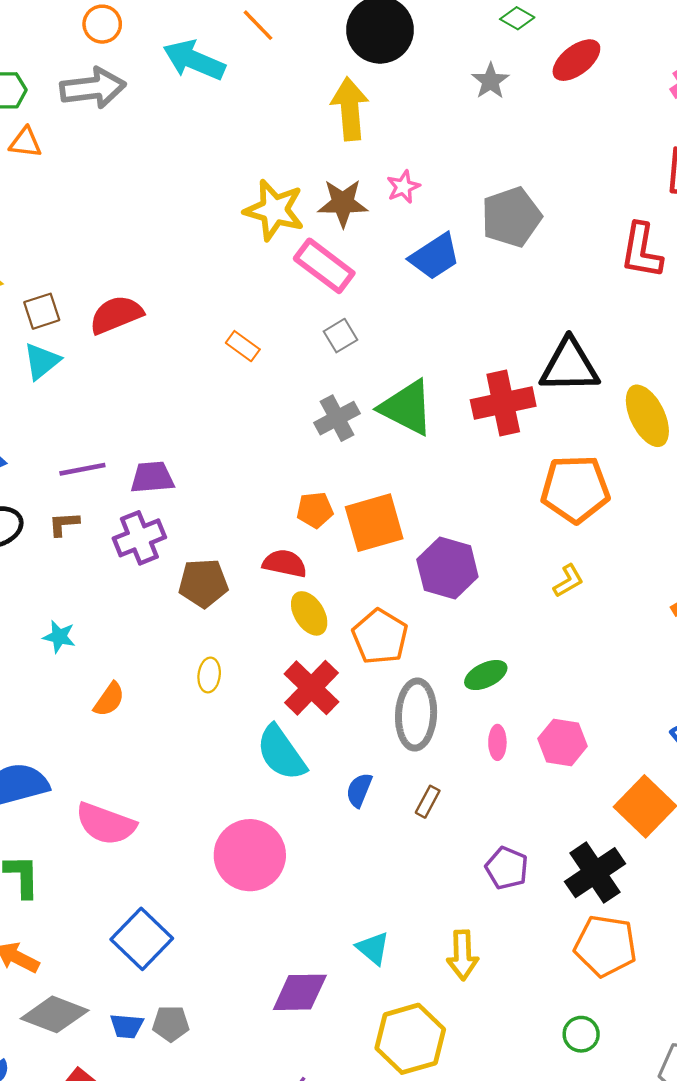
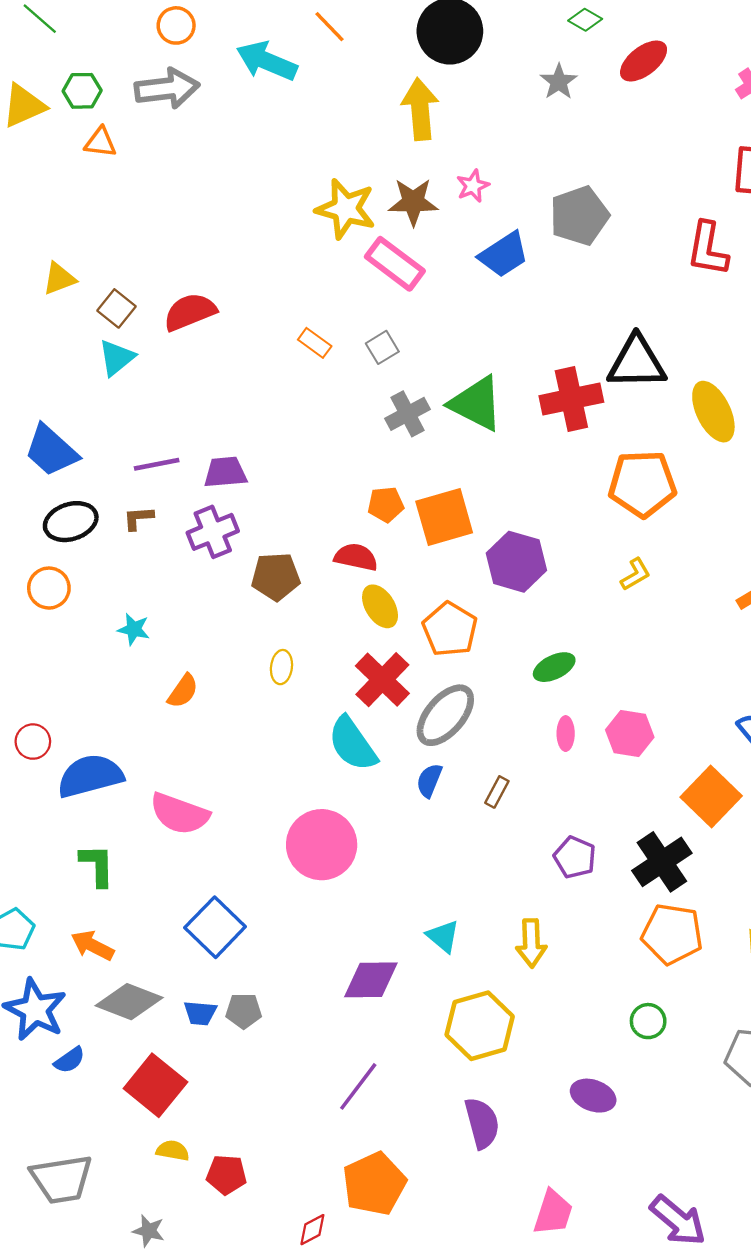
brown square: (42, 311) -> (117, 308), turned -33
gray square: (340, 336) -> (382, 347), moved
gray ellipse: (416, 715) -> (445, 715), moved, turned 38

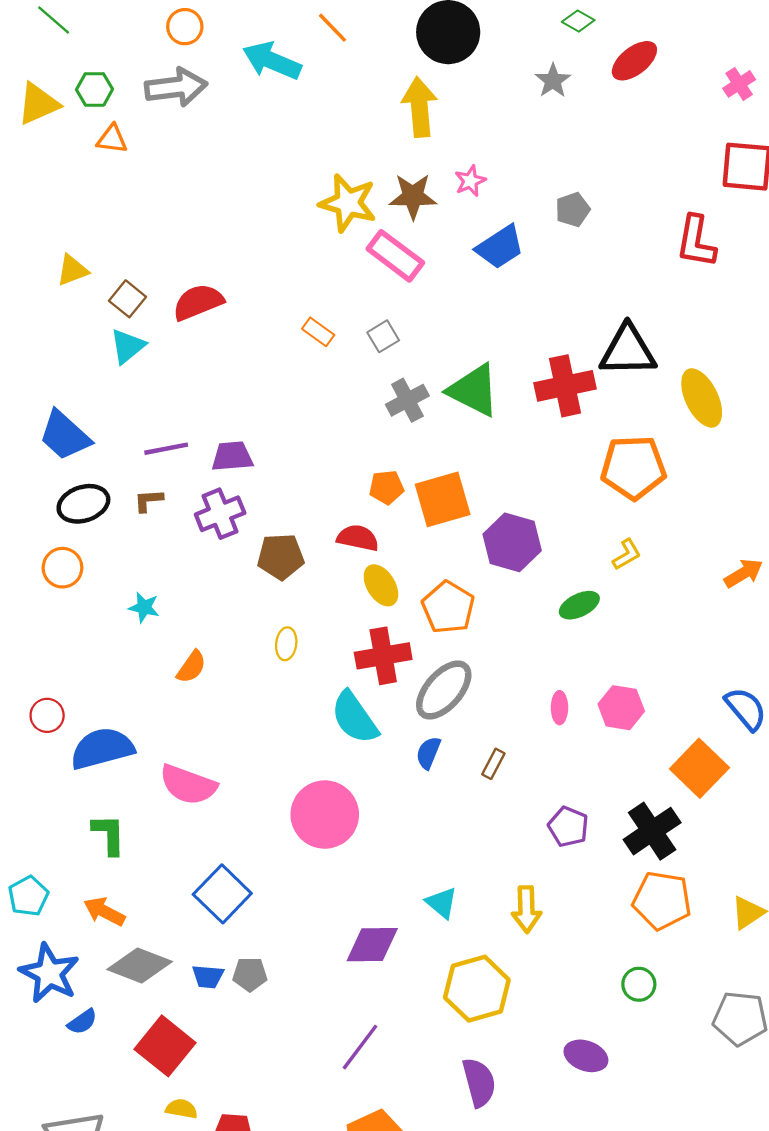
gray pentagon: (579, 216) -> (573, 210), size x0.6
green ellipse: (554, 667) -> (579, 605), moved
red cross: (382, 680) -> (383, 656), turned 36

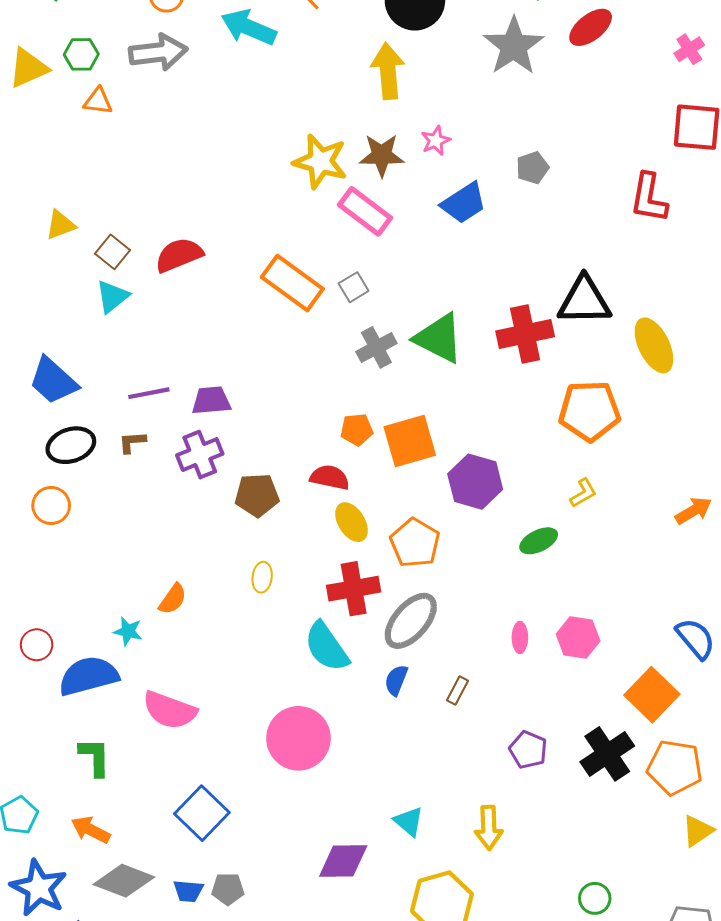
gray star: (553, 81) -> (514, 46), size x1.8
orange rectangle: (318, 332) -> (292, 283), size x2.0
cyan star: (144, 607) -> (128, 631), moved
orange pentagon: (662, 900) -> (675, 767), moved

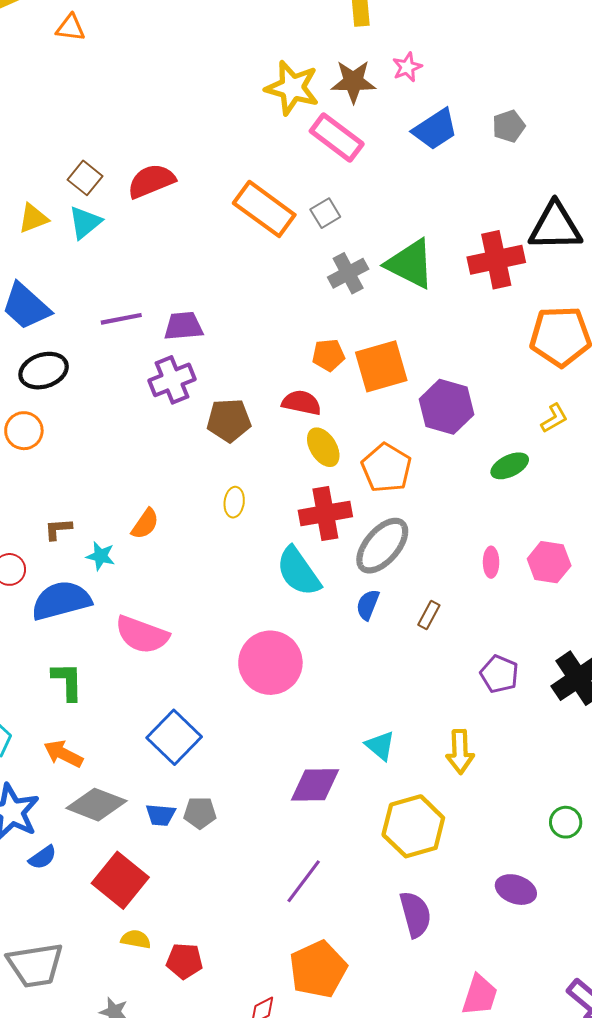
gray pentagon: (532, 168) -> (509, 126), moved
yellow triangle: (60, 225) -> (33, 218), moved
brown L-shape: (132, 442) -> (58, 529), moved

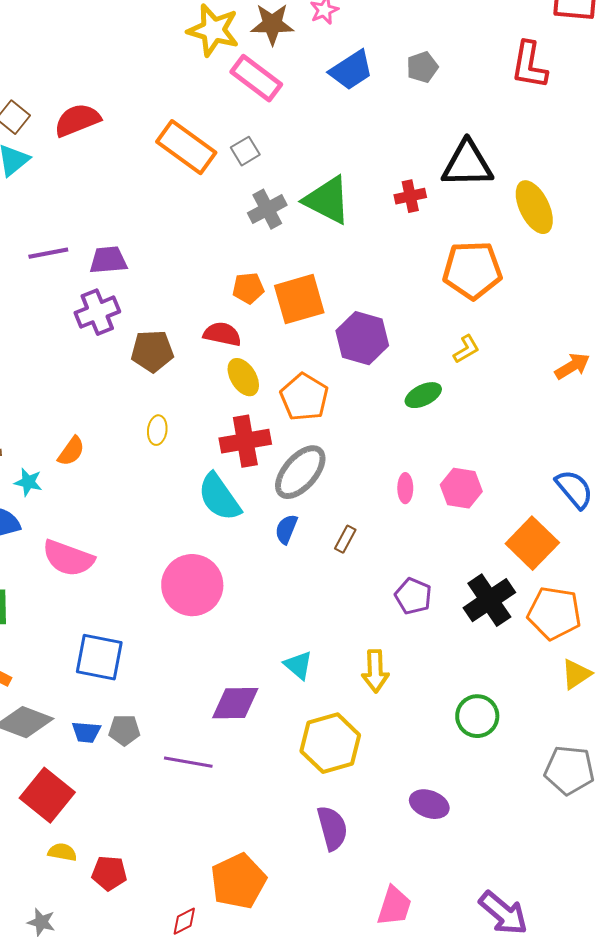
red cross: (496, 260) -> (410, 196), size x0.6
blue square: (174, 737) -> (99, 657), turned -33
green circle: (566, 822) -> (477, 716), moved, size x1.4
purple line: (304, 881) -> (188, 762), moved, turned 63

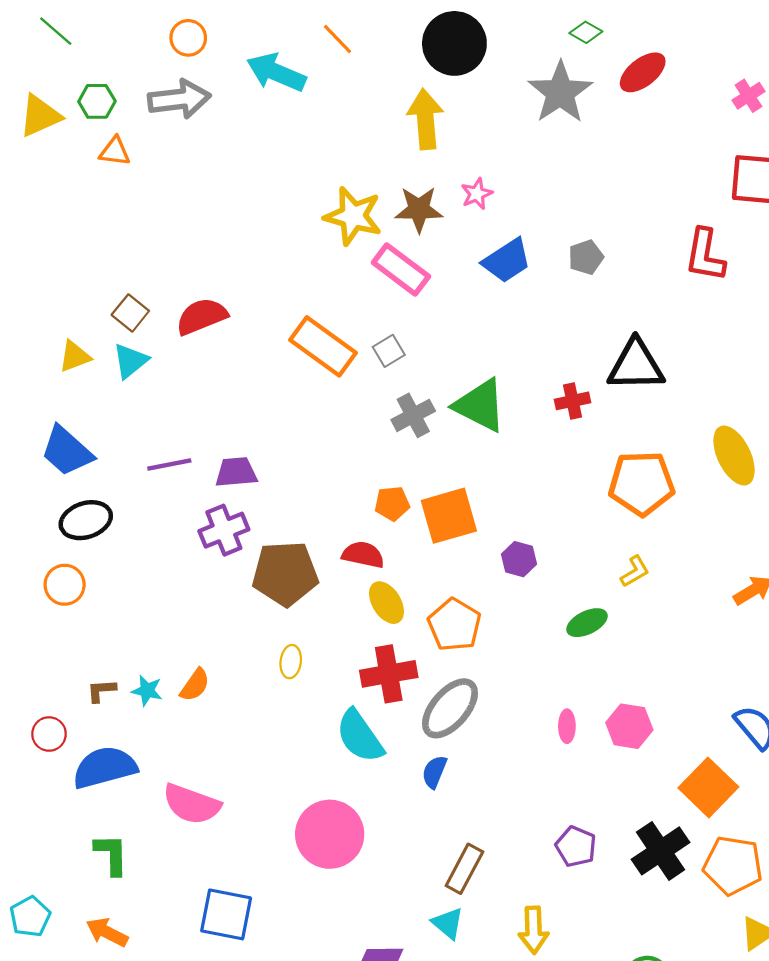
yellow ellipse: (534, 207) -> (734, 456), moved
purple hexagon: (362, 338) -> (519, 559), size x0.6
brown pentagon: (152, 351) -> (285, 574), size x1.4
cyan star: (28, 482) -> (147, 691), moved
brown rectangle: (345, 539) -> (464, 869), moved, size x1.6

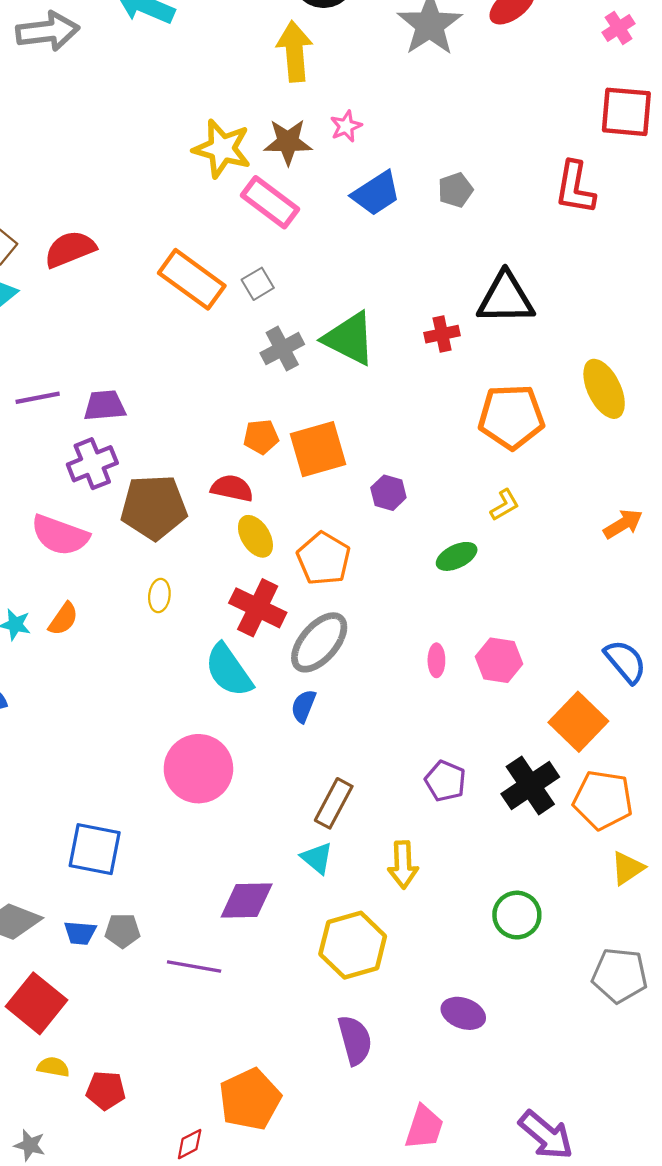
red cross: (389, 674) -> (258, 608), turned 36
pink semicircle: (192, 804) -> (60, 535), moved

